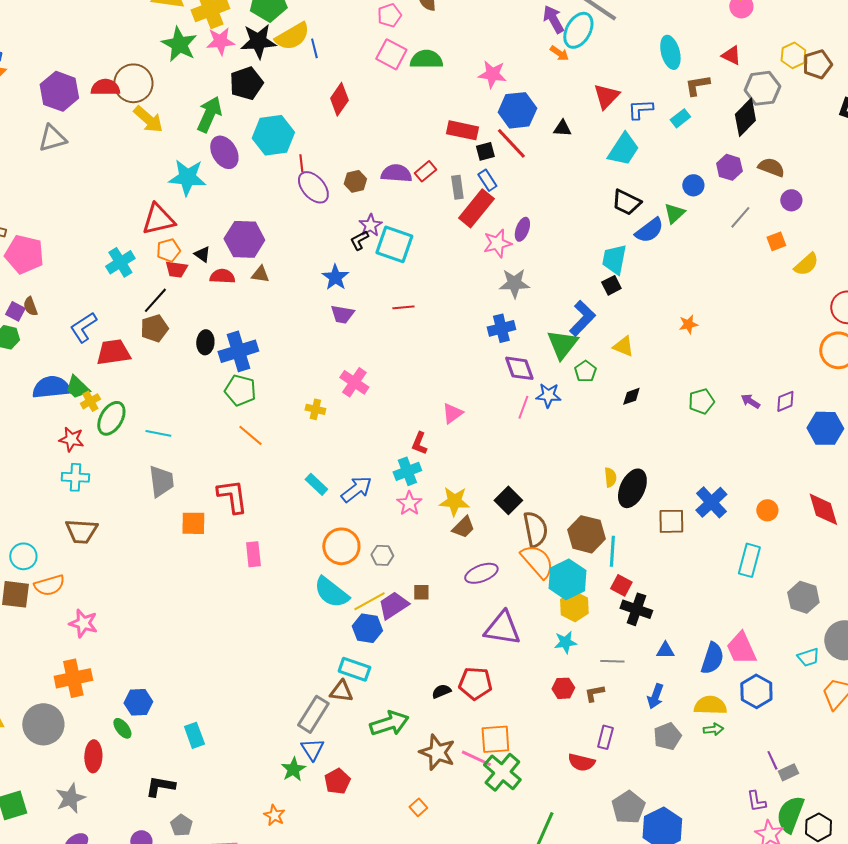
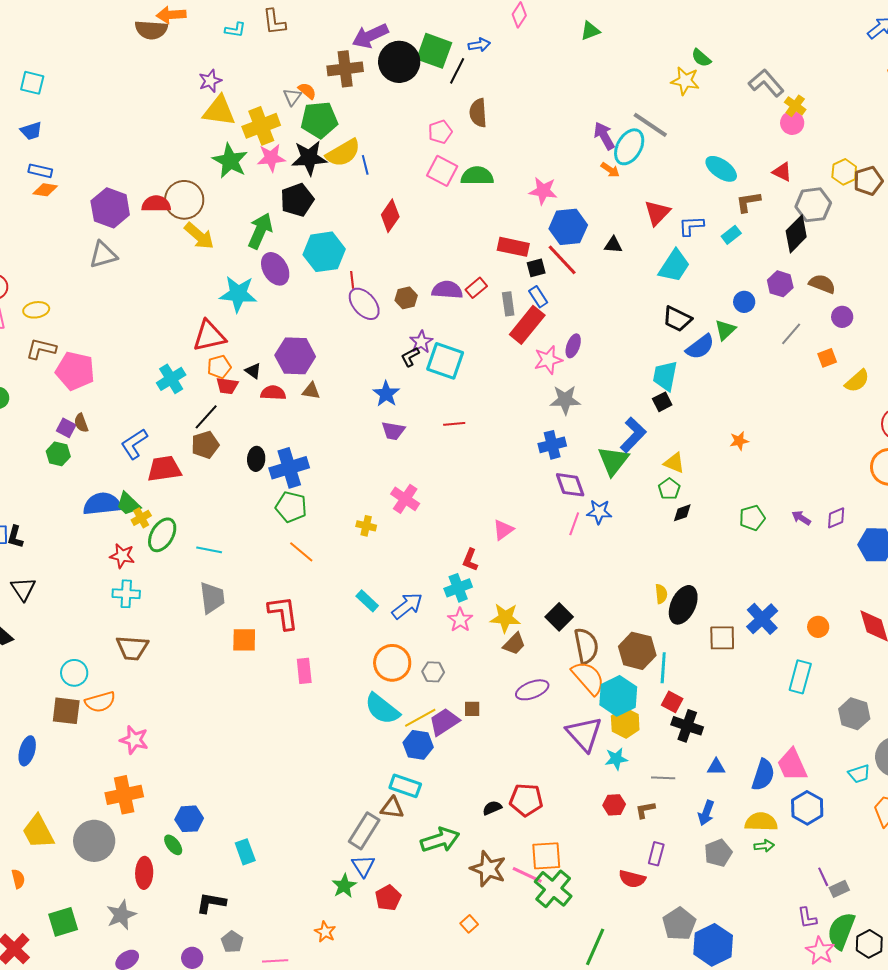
cyan ellipse: (670, 52) -> (721, 169), turned -40
green pentagon: (585, 371) -> (669, 489), moved
purple triangle: (502, 628) -> (584, 734), moved, turned 39

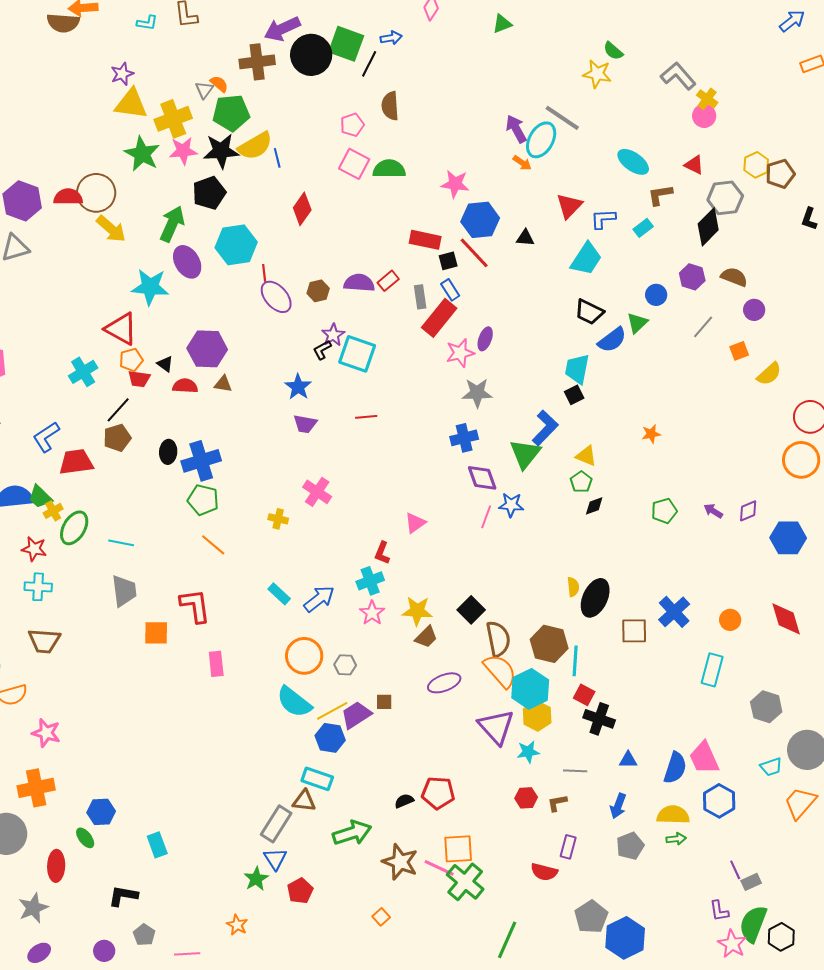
red triangle: (209, 336) -> (121, 329), turned 42

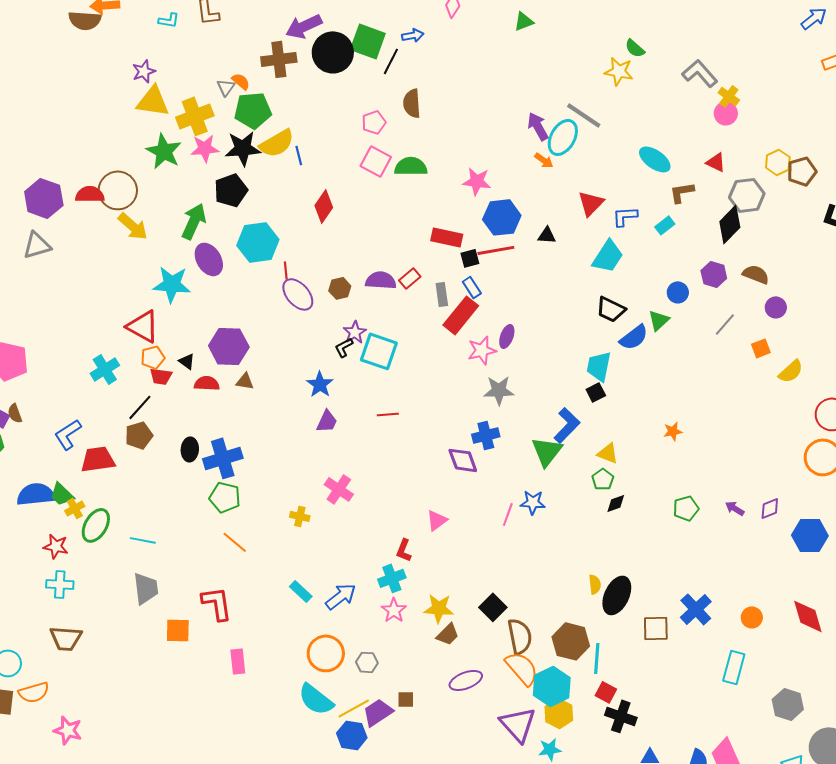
red line: (474, 253) -> (496, 250), turned -57
purple trapezoid: (305, 424) -> (327, 421), turned -75
purple diamond: (482, 478) -> (463, 460), moved

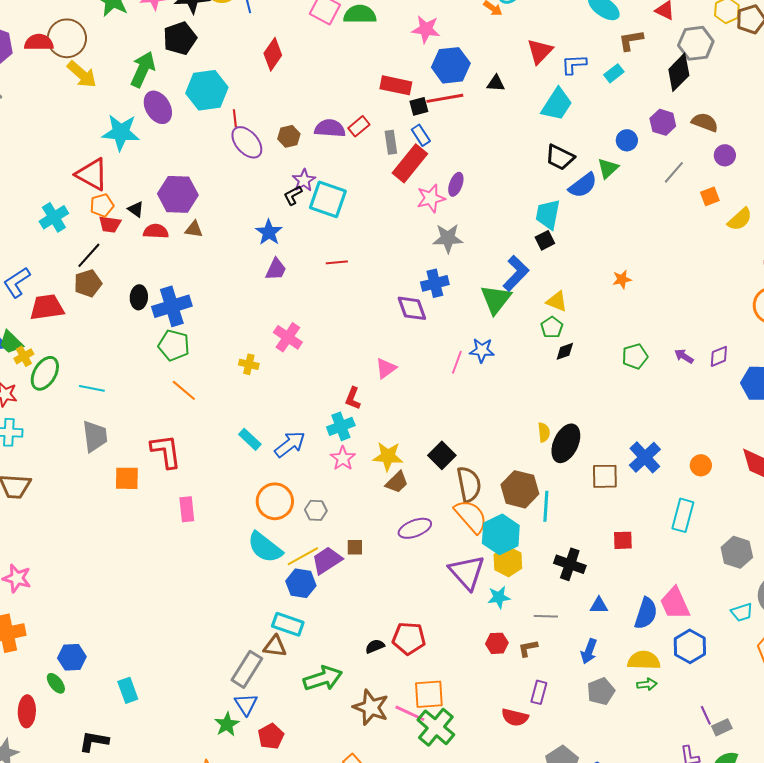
red square: (606, 692) -> (623, 540), moved, turned -30

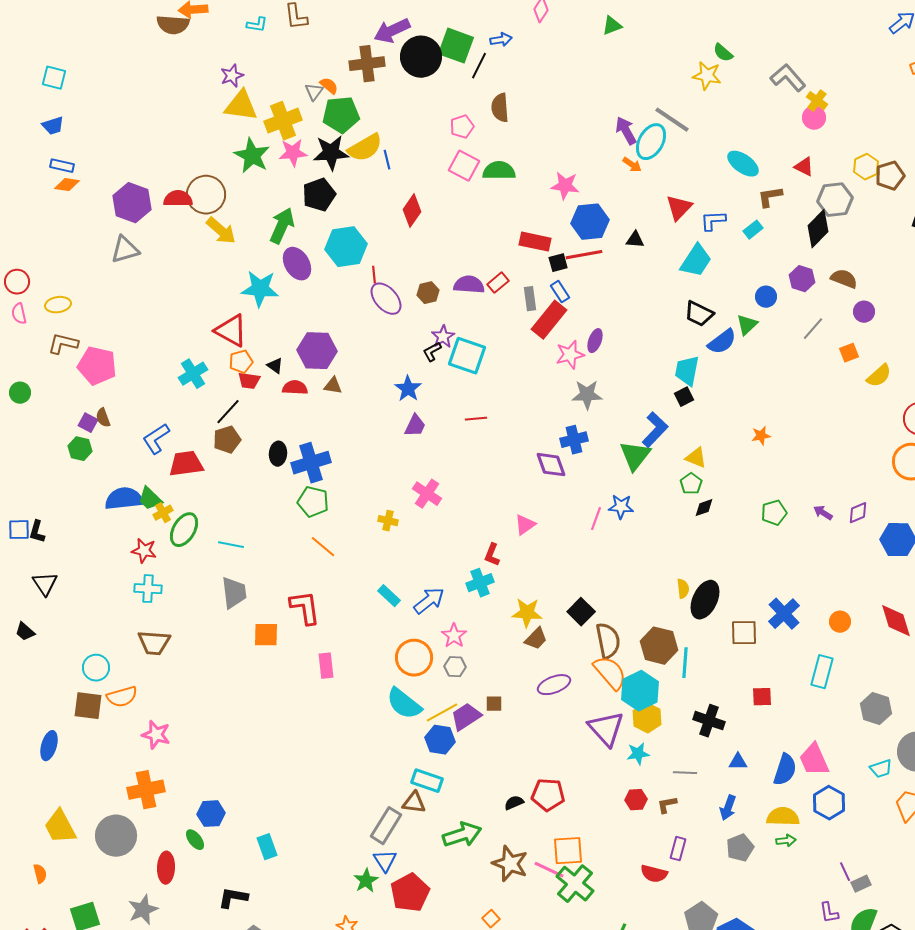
pink star: (343, 458) -> (454, 636), moved
red pentagon: (271, 736) -> (410, 893), size x1.5

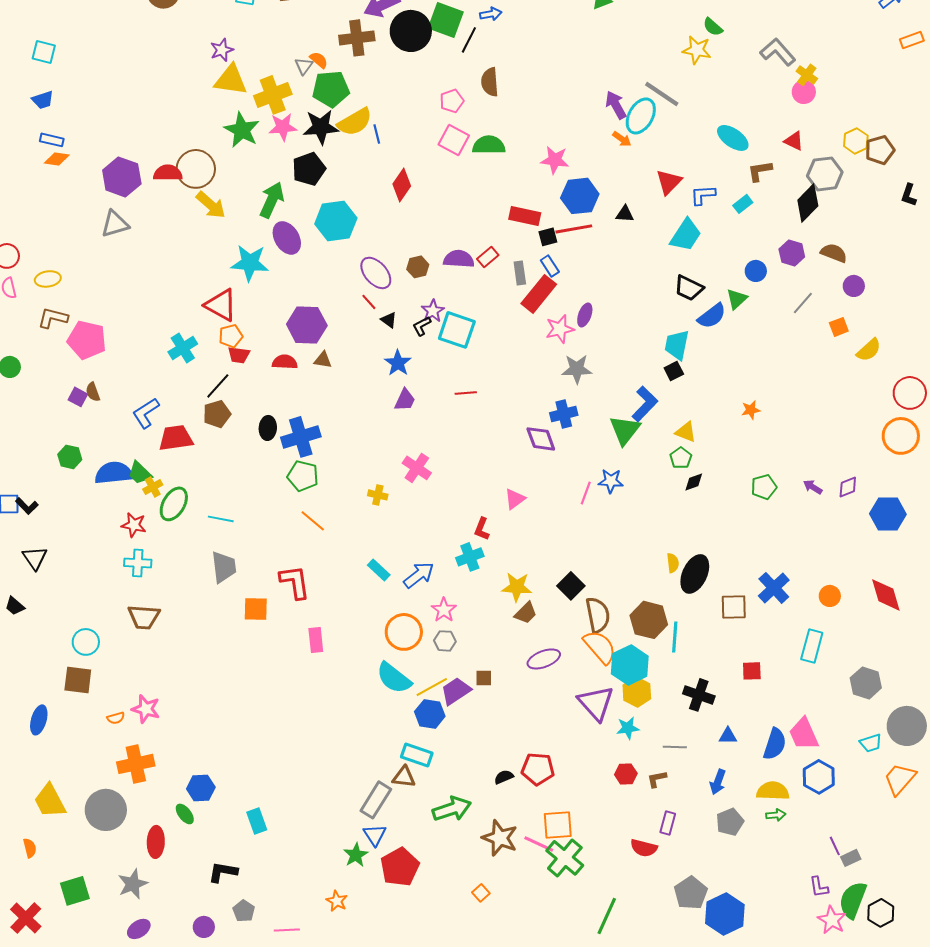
red line: (374, 275) -> (369, 302), moved, turned -36
black triangle: (275, 366) -> (389, 320), moved
green hexagon: (80, 449) -> (70, 457), moved
black L-shape: (37, 532) -> (27, 506), turned -60
orange semicircle: (122, 697) -> (116, 718), moved, size x0.6

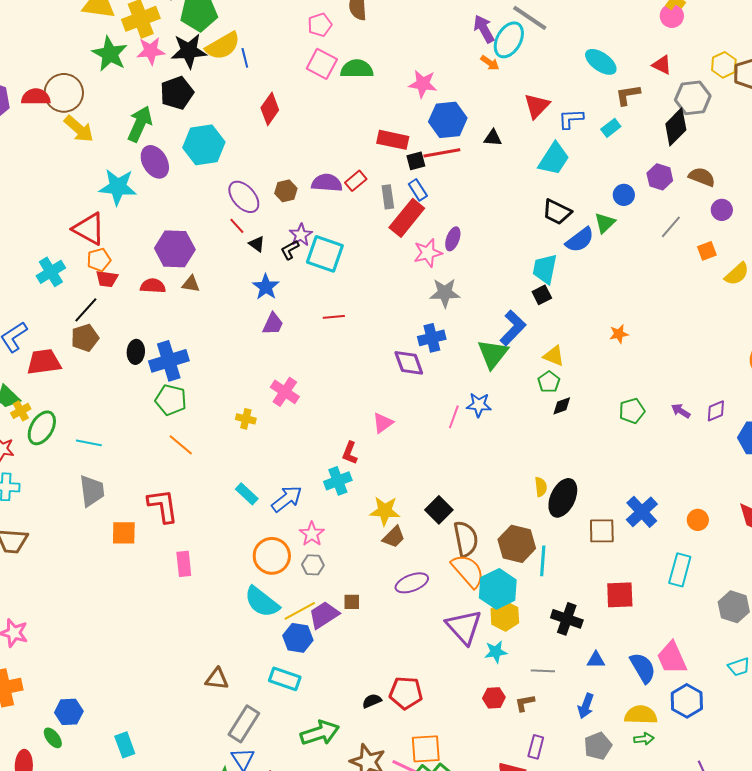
red square: (752, 671) -> (620, 595), size x1.4
blue semicircle: (775, 744) -> (643, 668), turned -48
brown triangle: (404, 777) -> (217, 679), moved

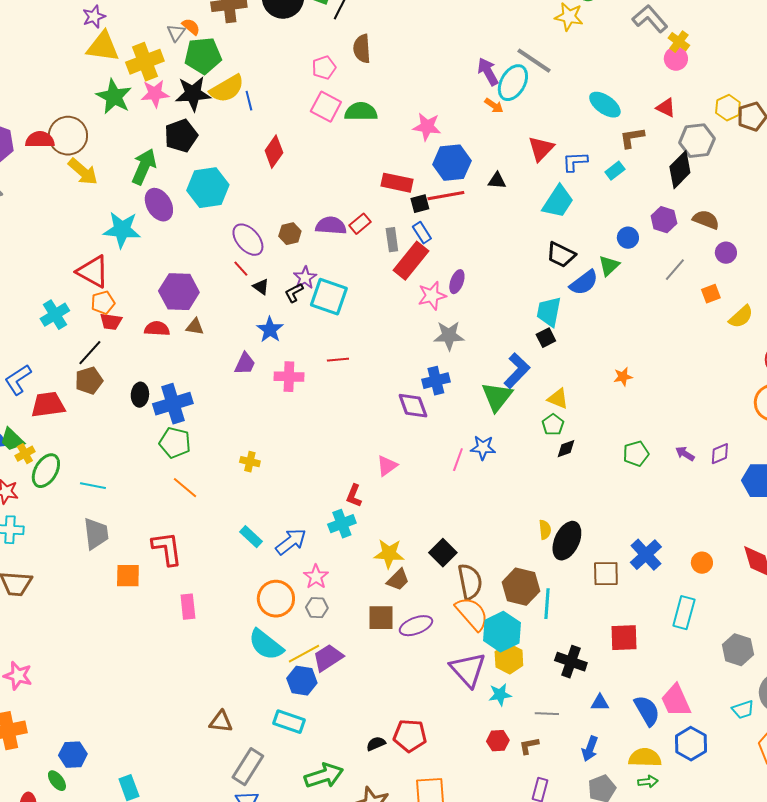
purple trapezoid: (273, 324) -> (245, 364), moved
pink cross: (285, 392) -> (289, 377), moved, turned -32
brown square: (352, 602) -> (381, 618), moved, size x1.6

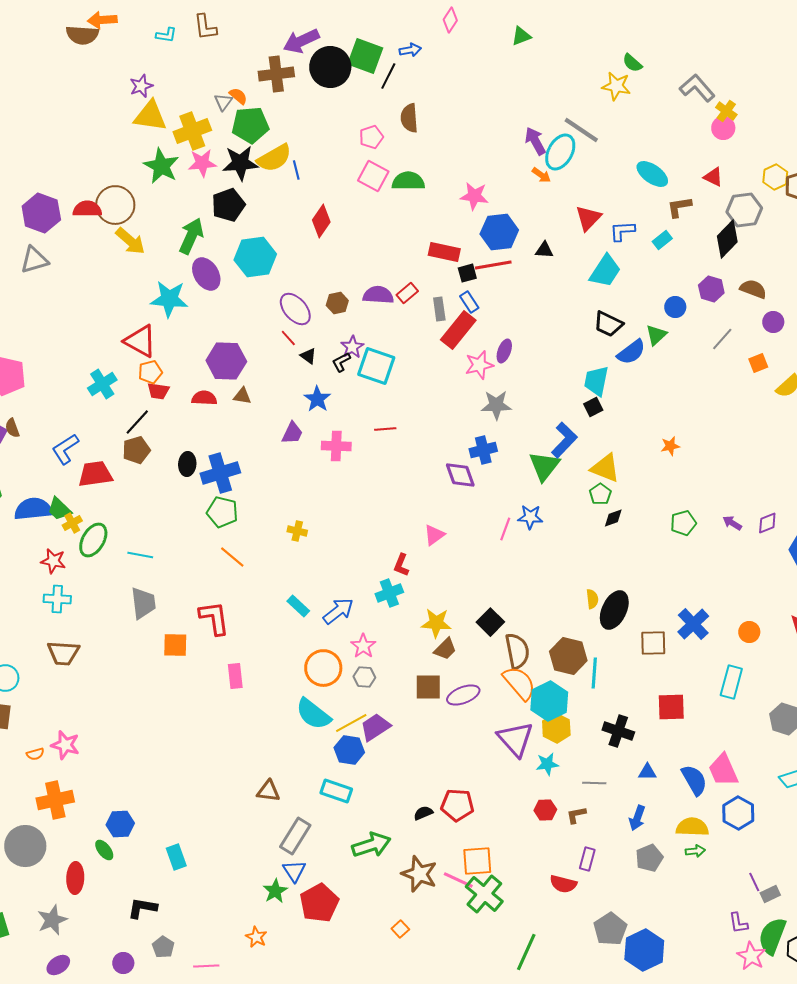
yellow triangle: (558, 399) -> (605, 468), size x1.4

